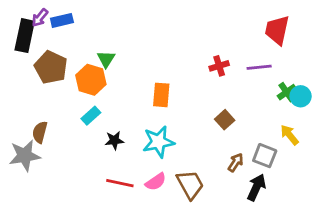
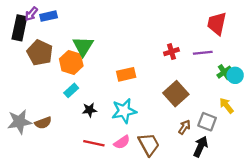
green triangle: (106, 59) -> (83, 46), size x1.5
orange rectangle: (161, 95) -> (126, 74), turned 72
brown square: (225, 120) -> (176, 94), size x1.6
brown semicircle: (40, 132) -> (43, 123), moved, turned -126

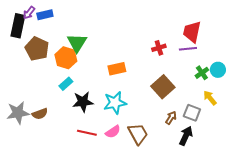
red trapezoid: (217, 24) -> (192, 32), moved
green cross: (224, 72) -> (202, 73), moved
black star: (90, 110) -> (83, 102), size x1.5

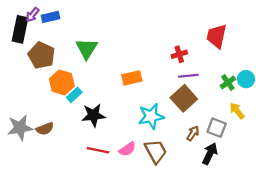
purple line: (188, 49) -> (188, 76), moved
orange hexagon: (66, 58) -> (62, 82), moved
cyan star: (115, 103) -> (151, 116), moved

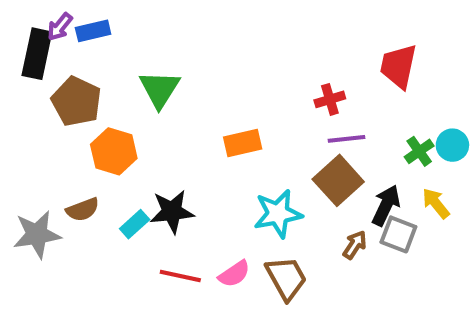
cyan rectangle: (74, 95) -> (135, 224), moved
brown semicircle: (45, 129) -> (83, 210), moved
black arrow: (210, 154) -> (386, 205), moved

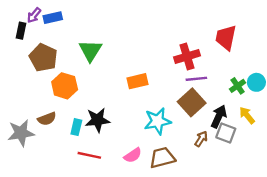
black rectangle: (37, 54) -> (21, 31), size x0.6
red cross: (330, 99) -> (187, 56), size x1.5
cyan rectangle: (135, 224) -> (76, 127), turned -35
red line: (180, 276) -> (89, 155), moved
brown trapezoid: (286, 278) -> (162, 158), turned -76

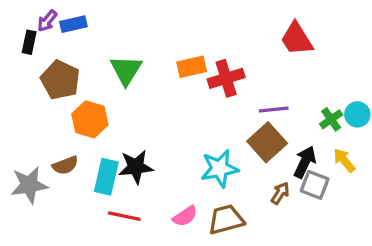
red trapezoid: (226, 38) -> (297, 39), moved, turned -44
red cross: (187, 56) -> (226, 78), moved
orange rectangle: (138, 81) -> (192, 67), moved
cyan rectangle: (76, 127) -> (106, 177), size x1.5

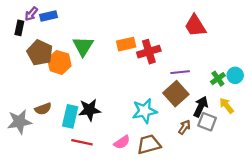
orange hexagon: (90, 119) -> (59, 62), moved

